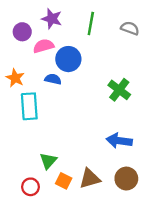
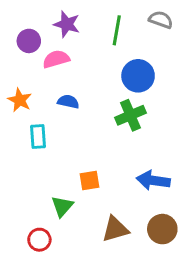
gray semicircle: (130, 28) -> (161, 20), moved
blue circle: (68, 59) -> (138, 76), moved
green cross: (119, 90) -> (130, 115), moved, turned 30
cyan rectangle: (29, 106) -> (38, 137), size x0.7
orange square: (64, 181) -> (90, 180), moved, turned -35

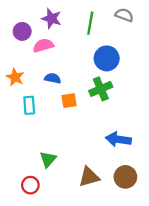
orange square: (90, 180) -> (69, 101), moved

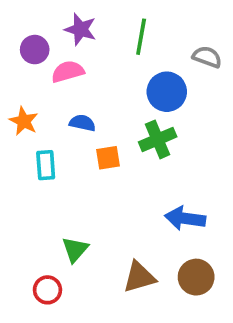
gray semicircle: (124, 15) -> (207, 57), moved

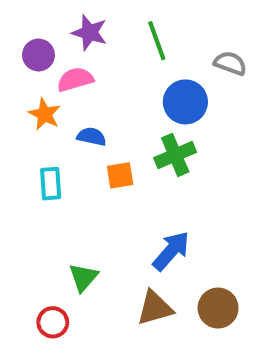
green line: (141, 37) -> (157, 41), turned -30
orange star: (24, 121) -> (45, 114), moved
blue arrow: (185, 218) -> (171, 251), moved, turned 123

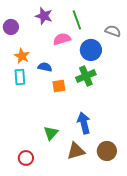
purple circle: (38, 55) -> (11, 27), moved
pink semicircle: (75, 79) -> (62, 39), moved
cyan rectangle: (51, 184) -> (20, 77), moved
blue arrow: (171, 251) -> (84, 123), turned -55
green triangle: (83, 277) -> (51, 133), moved

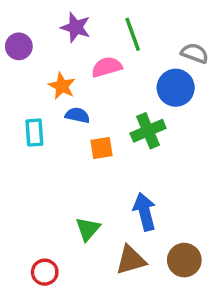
blue circle: (91, 50) -> (176, 88), moved
orange star: (22, 56) -> (62, 86), moved

